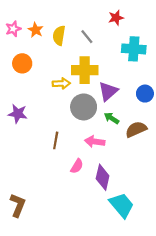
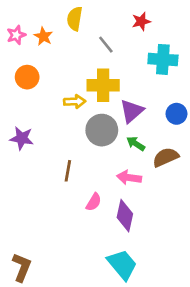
yellow semicircle: (59, 36) -> (75, 19), moved
pink arrow: (95, 142) -> (129, 178), moved
brown L-shape: (18, 205) -> (22, 267), moved
cyan trapezoid: (122, 205) -> (122, 265), moved

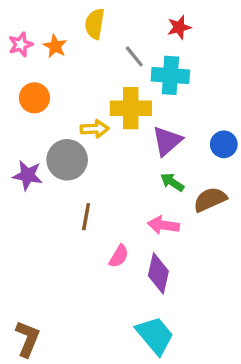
cyan cross: (163, 59) -> (170, 75), moved
gray circle: (102, 130) -> (67, 160), moved

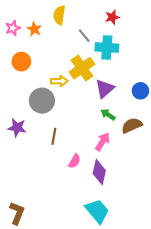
yellow cross: (131, 108) -> (82, 68), turned -35
purple star: (28, 175) -> (17, 128), moved
pink arrow: (164, 225) -> (103, 142), turned 114

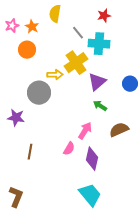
orange circle: (21, 62) -> (27, 50), moved
brown semicircle: (132, 125) -> (119, 130), moved
brown line: (54, 136) -> (30, 152), moved
pink arrow: (103, 142) -> (85, 131), moved

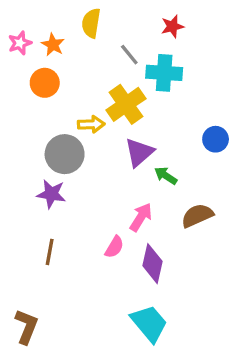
purple triangle: (97, 82) -> (139, 152), moved
purple star: (16, 118) -> (51, 194), moved

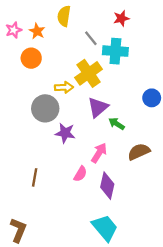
purple star: (51, 194) -> (65, 133), moved

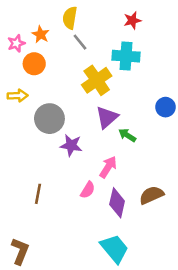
pink star: (14, 30) -> (16, 43), moved
gray line: (91, 38) -> (80, 42), moved
yellow arrow: (64, 87) -> (18, 96), moved
brown semicircle: (139, 152) -> (151, 195), moved

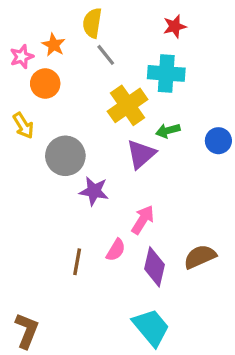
yellow arrow: (18, 96) -> (23, 126), turned 60
green arrow: (127, 135) -> (168, 131), moved, turned -48
brown line: (38, 194) -> (77, 262), moved

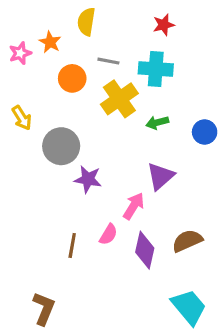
gray line: (106, 55) -> (108, 61), moved, turned -40
orange circle: (45, 84) -> (72, 78), moved
purple triangle: (141, 154) -> (160, 176), moved
cyan trapezoid: (151, 327) -> (189, 307), moved
brown L-shape: (27, 331) -> (44, 309), moved

